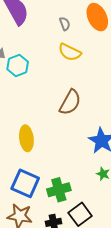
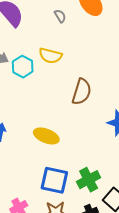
yellow semicircle: (70, 52) -> (50, 56), moved
yellow ellipse: (26, 138) -> (46, 136), turned -50

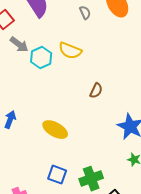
brown semicircle: (82, 92) -> (96, 91), size x0.6
blue square: (54, 180) -> (57, 175), size x0.7

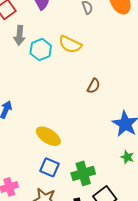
gray arrow: (19, 45) -> (19, 35), turned 54
yellow ellipse: (55, 130) -> (48, 136), moved

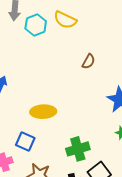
yellow ellipse: (48, 136) -> (43, 112), turned -35
blue square: (49, 167) -> (25, 142), moved

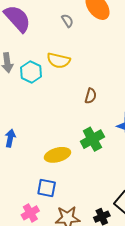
green cross: (78, 149) -> (92, 139), moved

